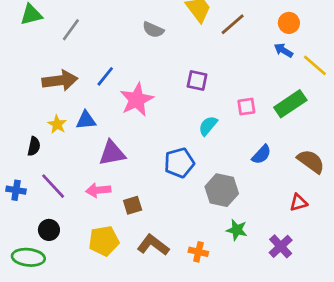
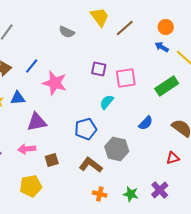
pink star: (137, 100) -> (55, 83), turned -30
pink square: (246, 107) -> (126, 78), moved, size x1.5
green star: (237, 230) -> (131, 194), moved
brown L-shape: (153, 245) -> (91, 165), moved

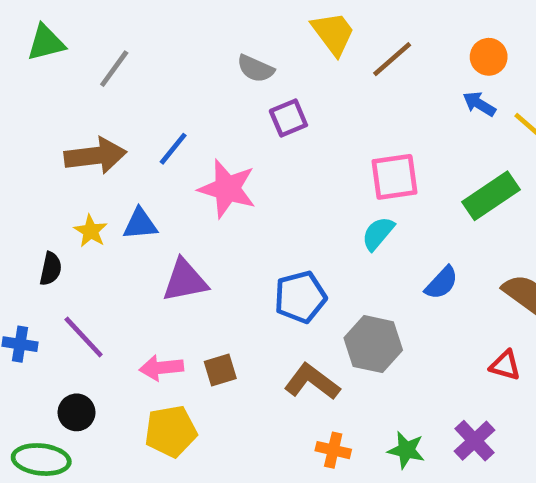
purple square: (99, 69) -> (288, 118), moved, turned -35
cyan semicircle: (107, 102) -> (378, 233), moved
pink arrow: (27, 149) -> (161, 368), moved
red triangle: (173, 158) -> (505, 365), turned 32

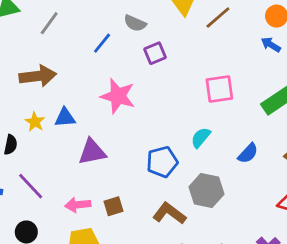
blue line: (173, 149) -> (102, 43), moved
cyan semicircle: (378, 233) -> (201, 138), moved

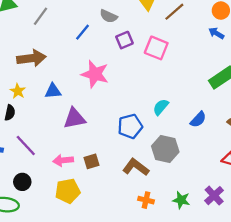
pink square: (219, 89) -> (156, 48), moved, turned 30
yellow star: (35, 122) -> (18, 91), moved

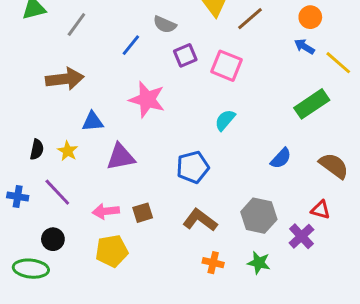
yellow star: (18, 91) -> (68, 151), moved
cyan semicircle: (161, 107) -> (225, 120), moved
gray hexagon: (165, 149) -> (259, 216), moved
purple cross: (214, 196) -> (301, 236), moved

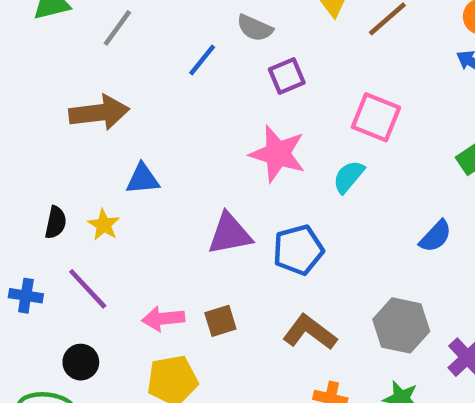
pink square: (226, 66) -> (376, 117), moved
pink star: (147, 99) -> (278, 154), moved
purple triangle: (121, 157) -> (230, 234), moved

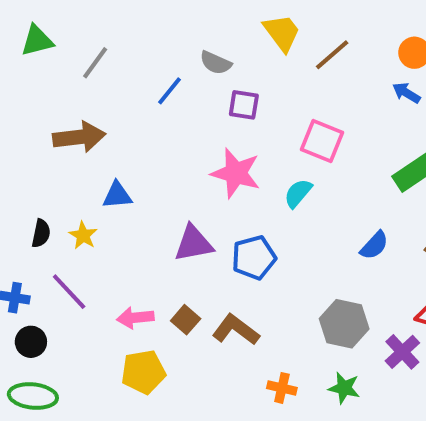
purple square: (287, 76) -> (244, 105), turned 32
brown square: (220, 321) -> (186, 320), turned -32
brown L-shape: (310, 332) -> (236, 330), moved
black circle: (81, 362) -> (31, 342), moved

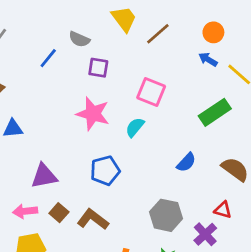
purple triangle: (194, 243) -> (44, 176), moved

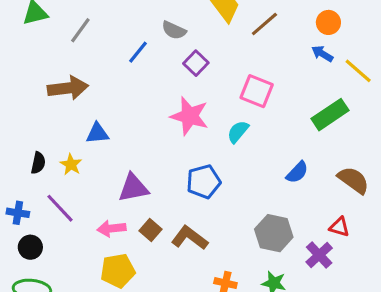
purple square: (98, 68) -> (196, 63), turned 35

